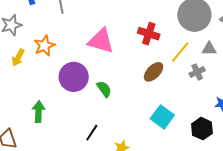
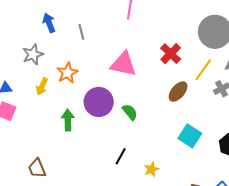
red cross: (149, 34) -> (171, 54), turned 30
green arrow: (39, 112) -> (68, 120), moved

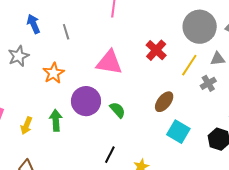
yellow arrow: (42, 86) -> (26, 126), moved
brown ellipse: (178, 92) -> (164, 102), moved

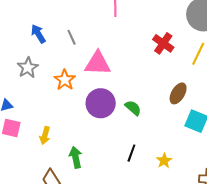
pink triangle: (109, 62) -> (98, 63), moved
green arrow: (56, 120) -> (76, 157), moved

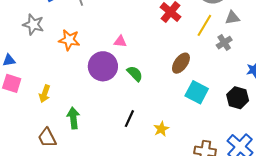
pink triangle: (98, 63) -> (120, 41), moved, size x0.5
gray star: (28, 68) -> (33, 25), turned -30
orange star: (65, 80) -> (69, 40), turned -30

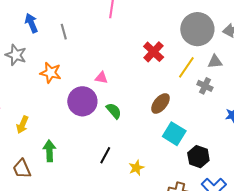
gray cross: (224, 43) -> (205, 86), turned -35
black hexagon: (238, 98) -> (198, 157), moved

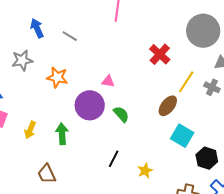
gray line: (64, 32) -> (70, 36), turned -42
gray star: (16, 55) -> (22, 60), turned -30
yellow line: (186, 67) -> (186, 82), moved
green arrow: (49, 151) -> (62, 134), moved
brown trapezoid: (22, 169) -> (47, 174), moved

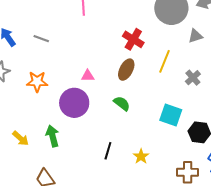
gray cross: (212, 87) -> (193, 78), moved, turned 35
brown ellipse: (168, 106) -> (126, 70), moved
green semicircle: (121, 114) -> (122, 103), moved
yellow arrow: (30, 130) -> (21, 138), turned -60

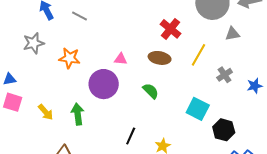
brown ellipse: (126, 70) -> (160, 58), turned 65

